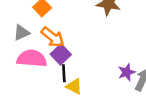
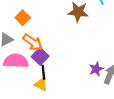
yellow triangle: (74, 86) -> (41, 84), moved

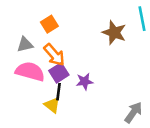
purple star: (96, 69) -> (85, 81), moved

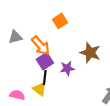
orange square: (49, 24) -> (60, 21), moved
brown star: (114, 33) -> (90, 53), moved
pink semicircle: (30, 71) -> (17, 95), moved, size x0.6

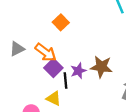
brown star: (90, 53) -> (101, 67), moved
black line: (45, 77) -> (65, 81), moved

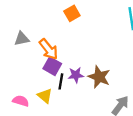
orange square: (61, 22) -> (72, 13), moved
purple square: (53, 68) -> (52, 66), turned -30

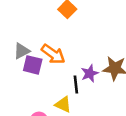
purple square: (52, 66) -> (33, 65), moved

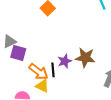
orange arrow: (53, 54) -> (38, 72), moved

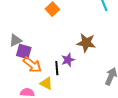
brown star: (85, 58) -> (86, 43), moved
orange arrow: (38, 72) -> (32, 65), moved

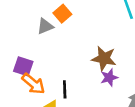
gray triangle: (16, 40) -> (45, 26), moved
purple star: (68, 60) -> (109, 77), moved

